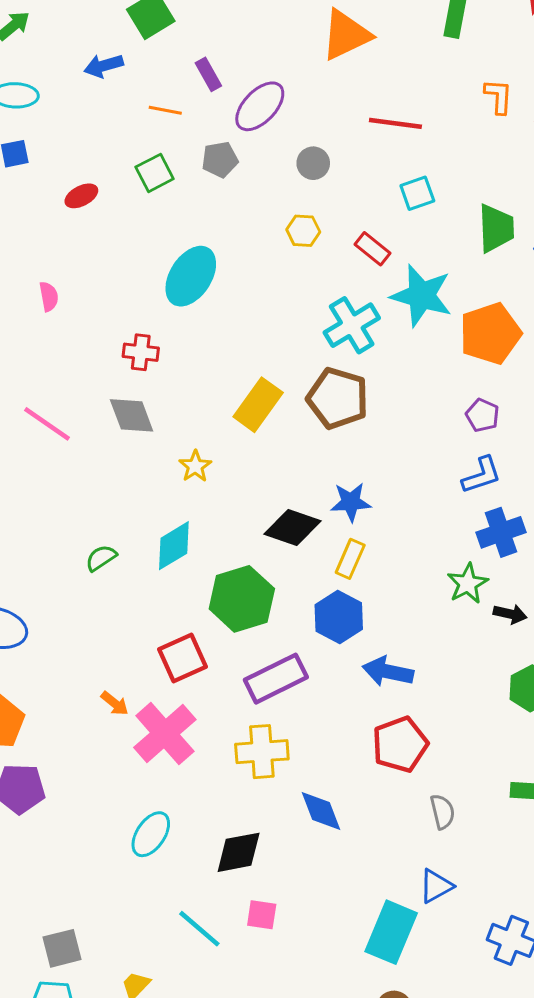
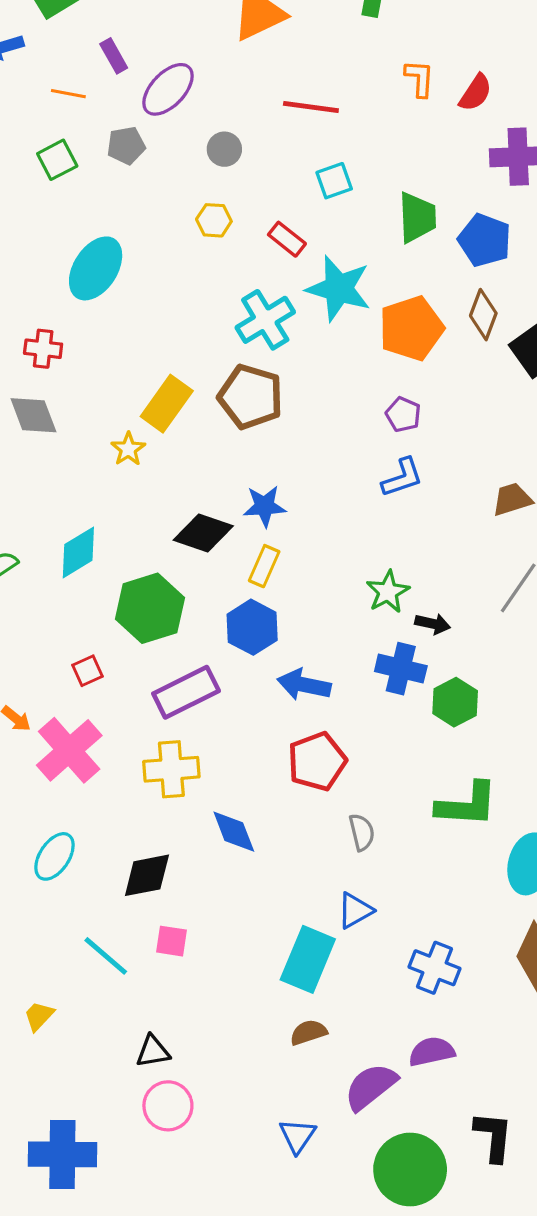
yellow star: (195, 466) -> (128, 449), moved
blue cross: (501, 532) -> (401, 669), moved, turned 33
red square: (182, 658) -> (88, 671), size x0.6

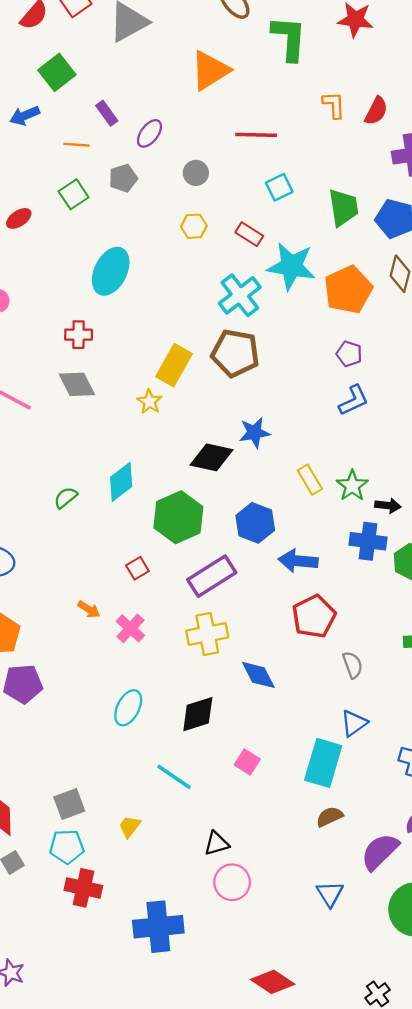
purple ellipse: (168, 89) -> (149, 133), size x0.7
yellow rectangle: (264, 566) -> (310, 480), moved, turned -48
pink cross: (69, 750) -> (130, 628), size x0.6
pink square: (171, 941) -> (247, 762), moved, turned 30

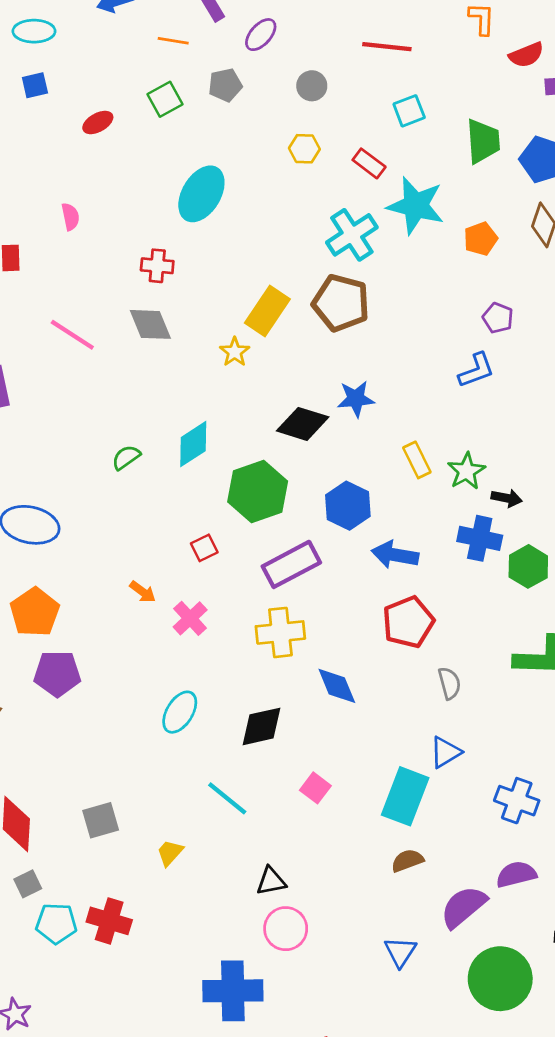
red semicircle: (376, 111) -> (526, 55), moved, turned 36
orange pentagon: (348, 290) -> (481, 239), size x0.6
purple pentagon: (349, 354) -> (498, 318), moved
cyan pentagon: (67, 847) -> (56, 923), moved
blue cross: (158, 927) -> (233, 991), moved

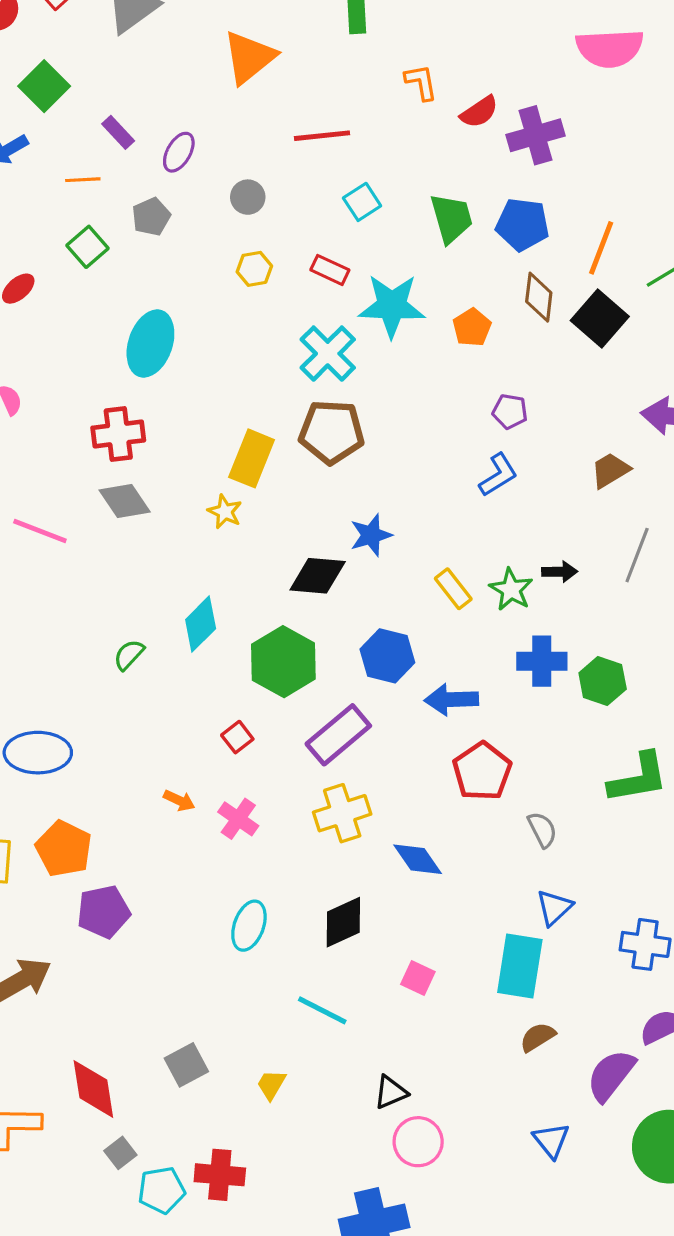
red cross: (157, 266) -> (118, 434), size x1.4
black arrow: (507, 498) -> (560, 572), moved

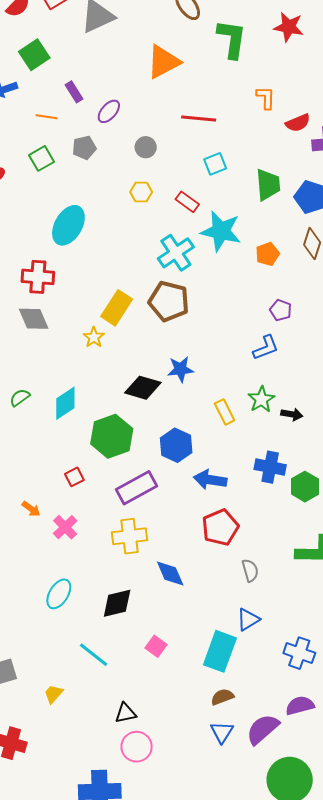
green star: (511, 590) -> (261, 399), moved
green semicircle: (129, 655) -> (20, 398), moved
blue triangle: (551, 1140) -> (222, 732), moved

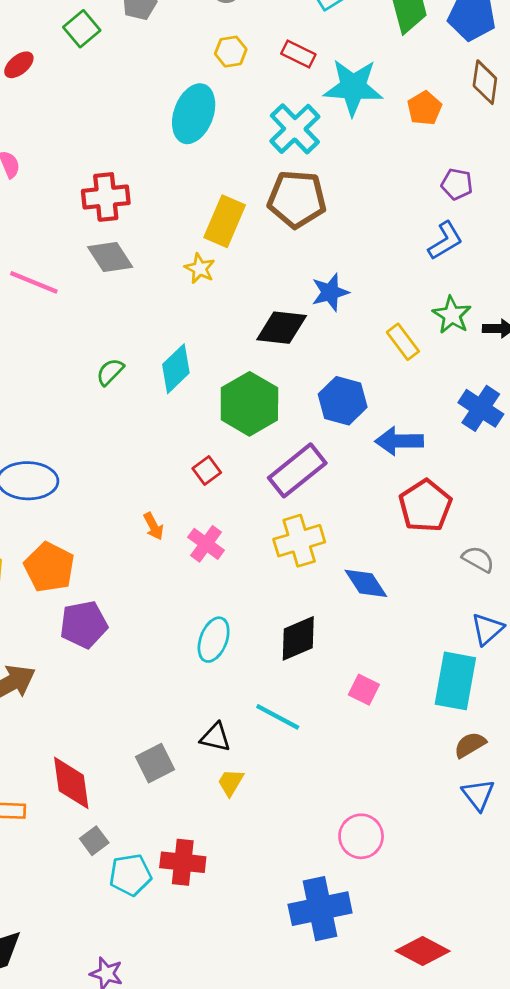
cyan ellipse: (68, 225) -> (194, 114), moved
blue cross: (270, 467) -> (481, 408), turned 32
orange arrow: (31, 509) -> (153, 526), turned 36
gray semicircle: (250, 570) -> (478, 559), turned -35
black triangle: (126, 713) -> (215, 737), moved, turned 35

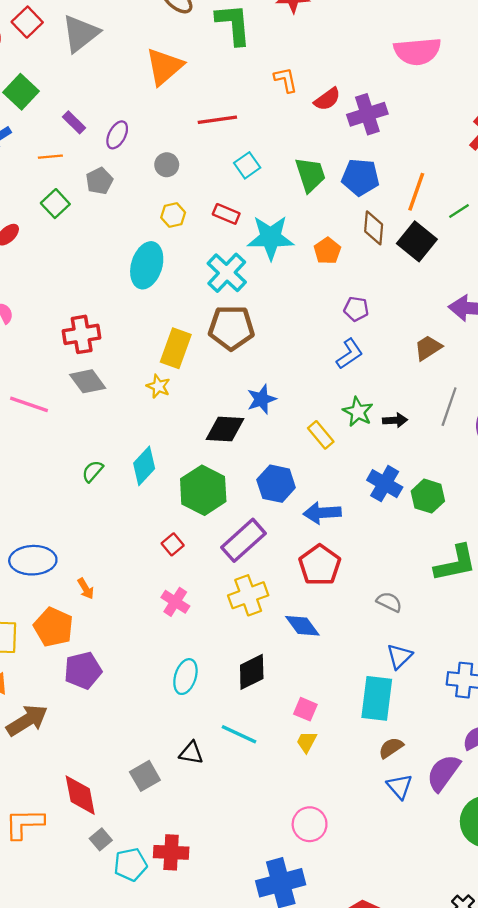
red pentagon: (425, 506) -> (320, 565), moved
orange arrow: (153, 526) -> (86, 589), moved
yellow trapezoid: (231, 782) -> (307, 742), moved

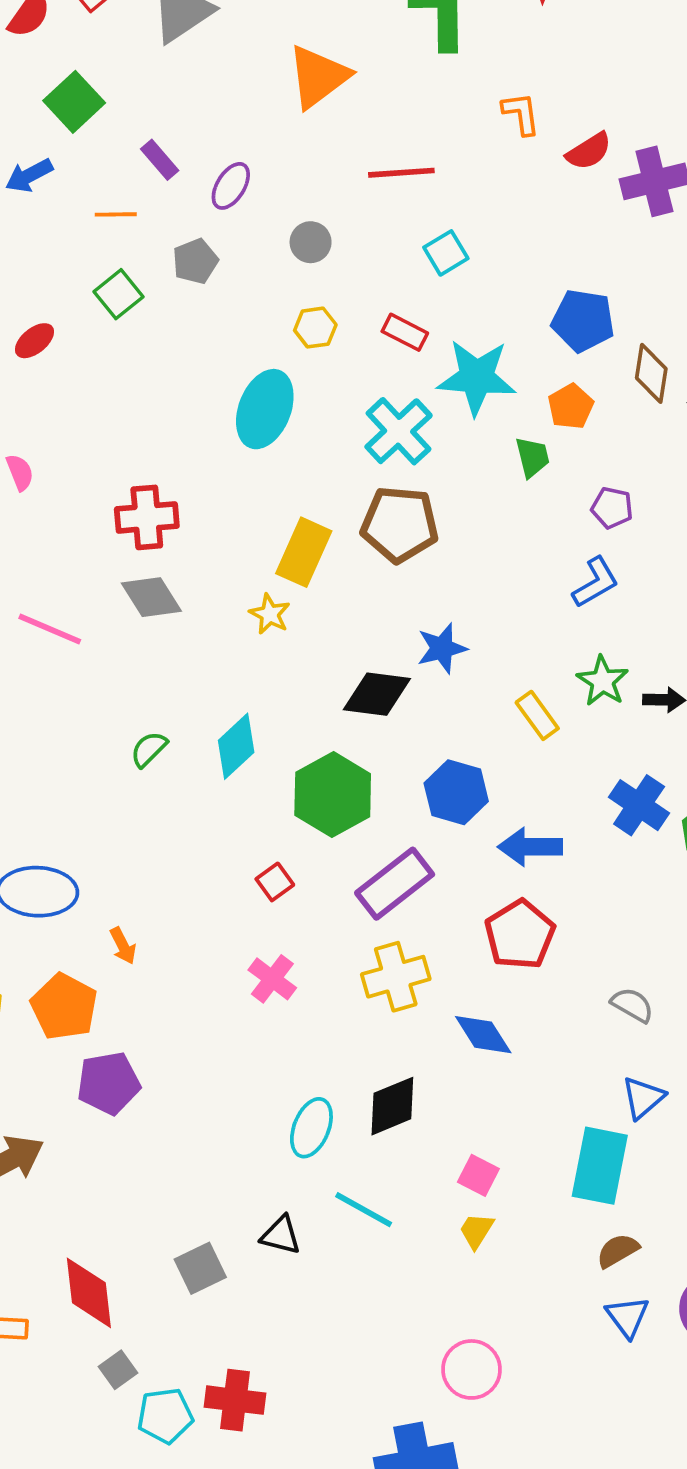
green trapezoid: (310, 175) -> (532, 457), moved, size x0.7
blue pentagon: (360, 177) -> (583, 321), moved
cyan ellipse: (185, 677) -> (311, 1128), moved

